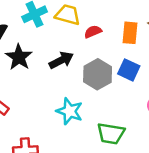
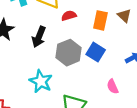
black arrow: (61, 60) -> (39, 37), turned 132

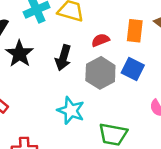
red semicircle: (69, 16) -> (100, 40), moved

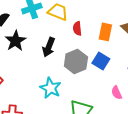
red semicircle: (100, 40) -> (77, 28), moved, turned -80

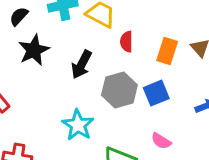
blue square: (101, 61) -> (156, 93), turned 30
pink semicircle: (117, 93) -> (161, 141), moved, turned -40

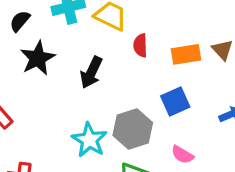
orange rectangle: (167, 51) -> (186, 54), turned 65
gray hexagon: (119, 90) -> (133, 129), moved

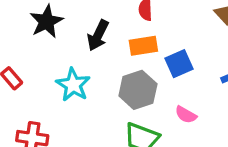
orange rectangle: (186, 54) -> (143, 46), moved
cyan star: (89, 140) -> (73, 85), moved

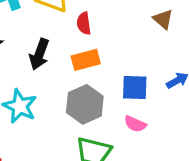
blue square: (179, 64) -> (135, 87), moved, turned 32

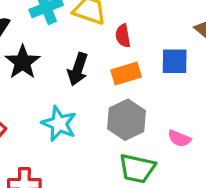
blue square: (135, 87) -> (175, 61), moved

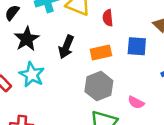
red semicircle: (123, 36) -> (108, 18), moved
cyan star: (59, 124) -> (32, 75), moved

